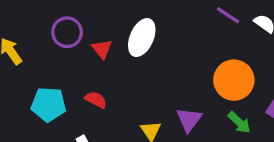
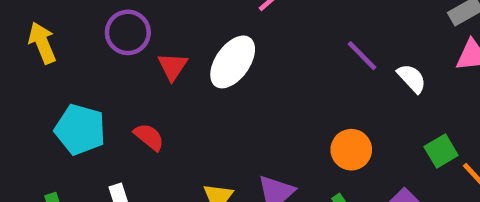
orange circle: (234, 80) -> (351, 150), size x0.7

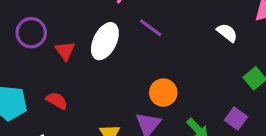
purple line: (362, 56) -> (151, 28), moved
orange circle: (351, 150) -> (163, 93), moved

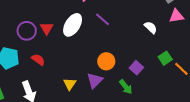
purple circle: (31, 33) -> (27, 31), moved
purple square: (236, 118) -> (136, 68), moved

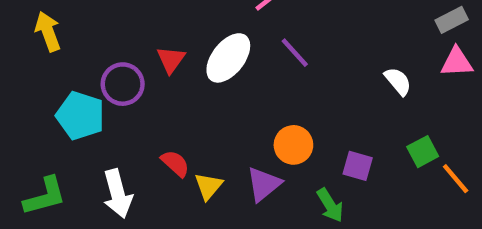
purple circle: (27, 31) -> (123, 84), moved
red semicircle: (38, 60) -> (175, 163), moved
purple square: (136, 68) -> (358, 166), turned -32

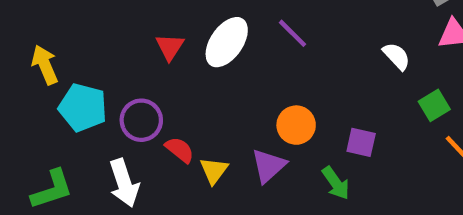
yellow arrow: (48, 31) -> (45, 65), moved
purple circle: (123, 84) -> (141, 120), moved
green square: (423, 152) -> (434, 105), moved

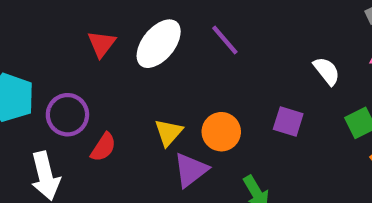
purple square: (361, 142) -> (288, 122), moved
red semicircle: (180, 150) -> (103, 147), turned 80
yellow triangle: (214, 171) -> (169, 132), moved

